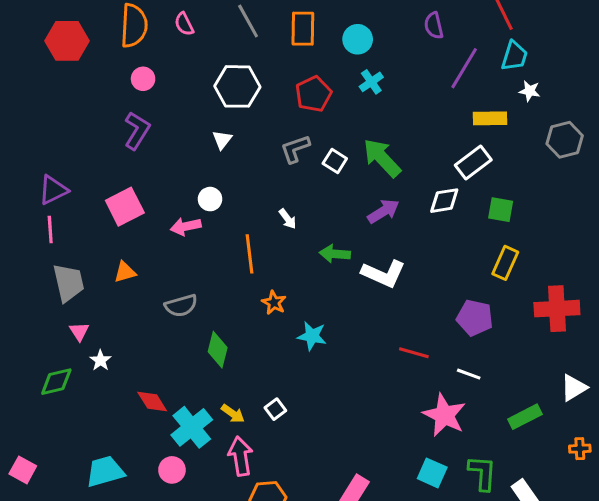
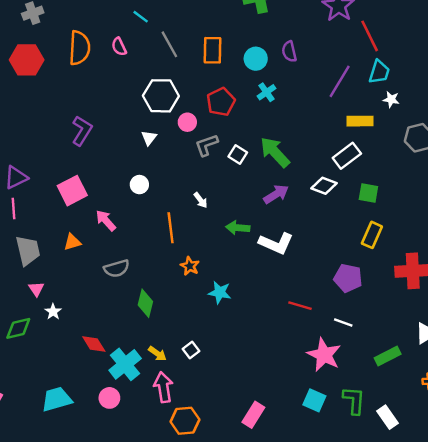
purple semicircle: (434, 26) -> (289, 51), moved
pink circle: (143, 79) -> (187, 122), moved
white diamond: (444, 201) -> (324, 186), turned 30
pink arrow: (186, 226) -> (106, 221), moved, turned 60

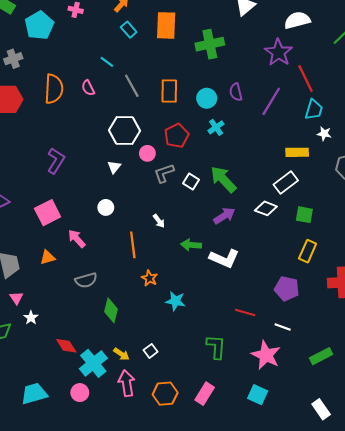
purple line: (340, 81) -> (271, 101), moved
green L-shape: (354, 400) -> (216, 347), moved
pink rectangle: (253, 415) -> (205, 394), moved
orange hexagon: (185, 421) -> (165, 394), moved

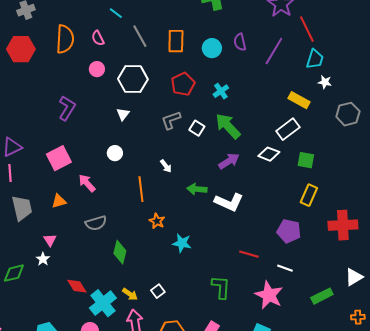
cyan cross: (216, 127) -> (221, 91), moved
yellow rectangle: (297, 152) -> (299, 100), turned 30
pink circle: (147, 153) -> (97, 69), moved
pink triangle: (16, 298) -> (50, 240), moved

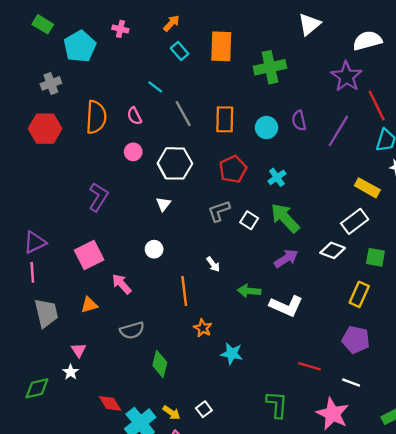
yellow rectangle: (309, 195) -> (359, 294), moved

